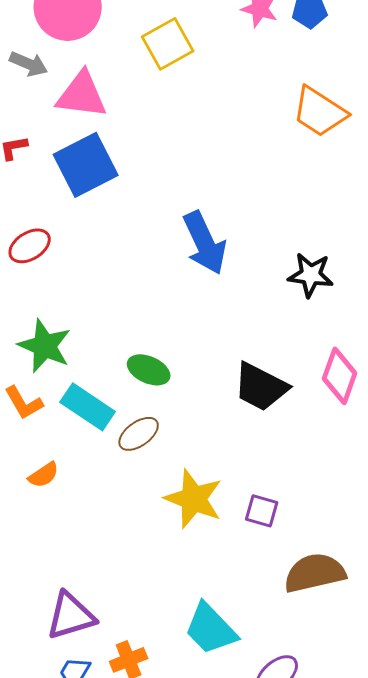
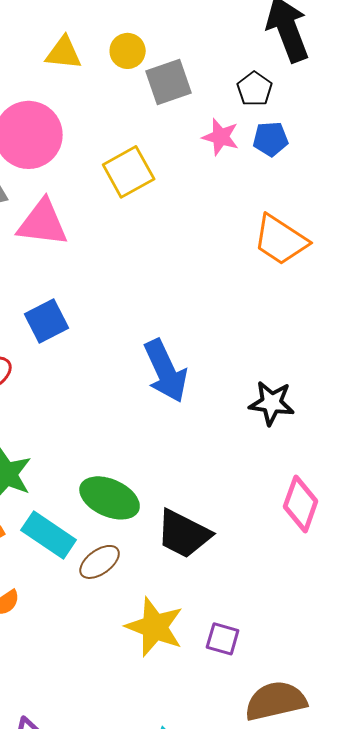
blue square: (86, 165) -> (47, 321), moved, size x0.7
green ellipse: (149, 370) -> (110, 498), size x1.4
black trapezoid: (261, 387) -> (184, 534), moved

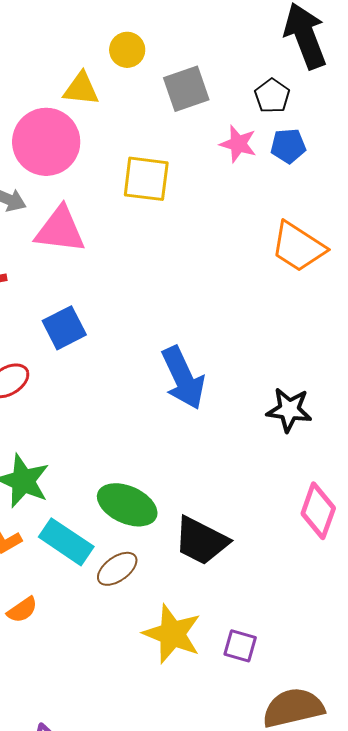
yellow circle: (128, 51) -> (127, 50), moved
yellow triangle: (64, 53) -> (81, 89), moved
yellow square: (129, 172) -> (146, 179), turned 36

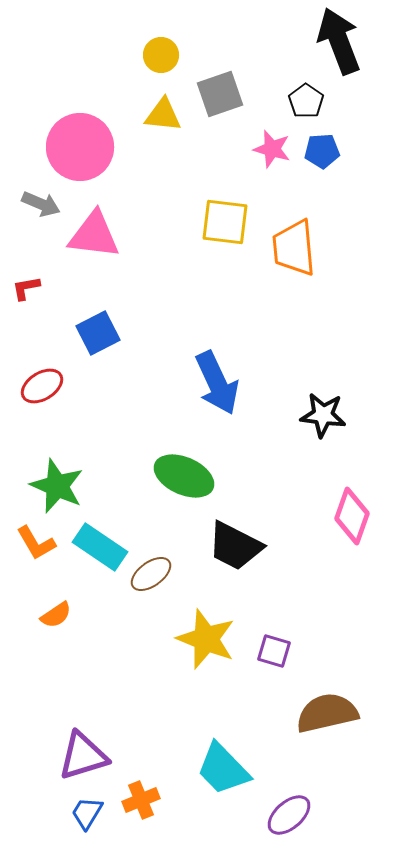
yellow triangle: (81, 89) -> (163, 115), moved
yellow square: (146, 179) -> (225, 222), moved
orange trapezoid: (298, 247) -> (294, 248), moved, turned 52
green ellipse: (127, 505) -> (184, 476), moved

